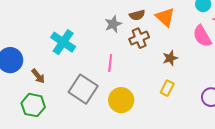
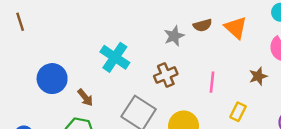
brown cross: (139, 38) -> (166, 75), moved
brown star: (170, 58) -> (258, 76), moved
pink line: (110, 63) -> (212, 82), moved

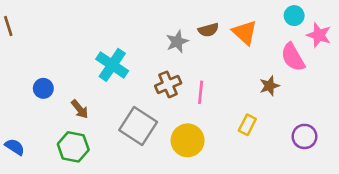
blue circle: (52, 79) -> (43, 88), size x0.6
pink line: (212, 82) -> (201, 92), moved

